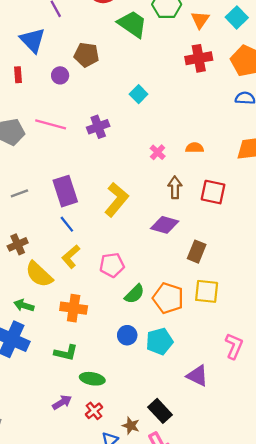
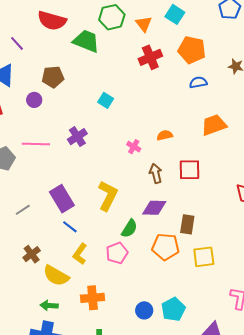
green semicircle: (135, 294) -> (129, 229), moved
orange pentagon: (168, 298) -> (166, 247), moved

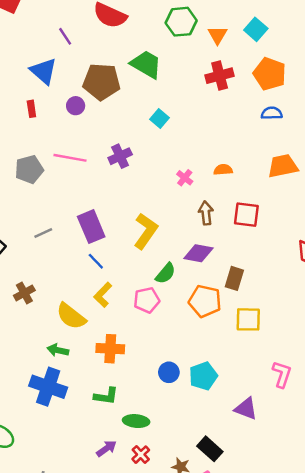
green trapezoid: (86, 41) -> (146, 64), moved
brown pentagon: (53, 77) -> (101, 82), size x1.4
brown cross: (32, 254) -> (24, 293), moved

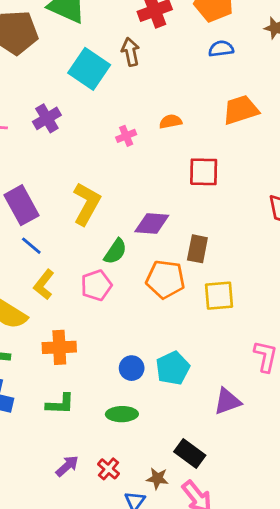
cyan square: (160, 118) -> (89, 69), size x1.8
pink cross: (185, 178) -> (126, 136), turned 35
brown arrow: (206, 213) -> (130, 52), moved
purple triangle: (246, 409) -> (227, 401), turned -35
green ellipse: (136, 421) -> (122, 414), moved

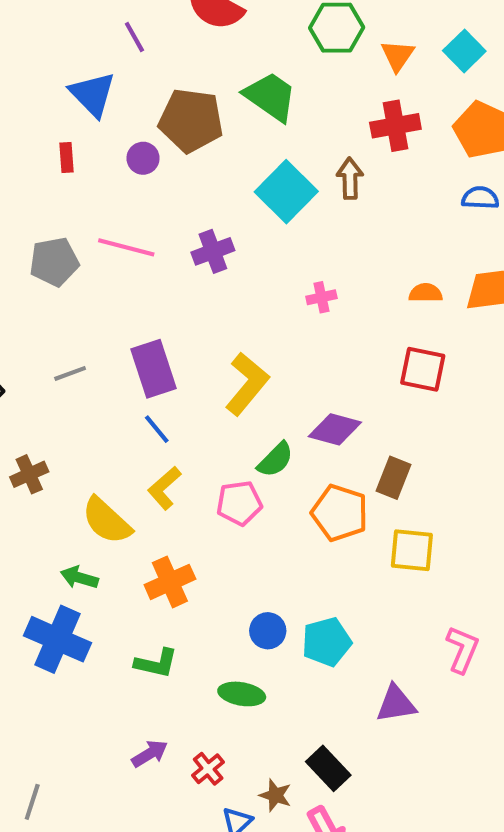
orange semicircle: (171, 122) -> (426, 293), moved
orange cross: (59, 347) -> (170, 582), turned -32

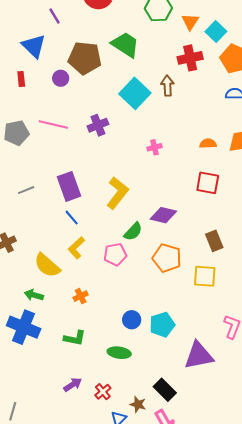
cyan square: (464, 51) -> (216, 31), moved
brown rectangle: (393, 478) -> (214, 241), moved, turned -42
orange cross: (170, 582) -> (81, 296), size x0.6
purple triangle: (396, 704) -> (199, 356), size x1.4

